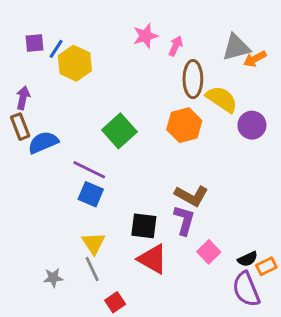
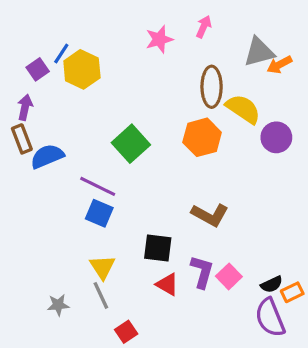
purple square: (35, 43) -> (38, 69), moved, turned -30
pink arrow: (176, 46) -> (204, 27), moved
purple L-shape: (184, 220) -> (202, 272), moved
red triangle: (153, 259) -> (167, 284), size x0.7

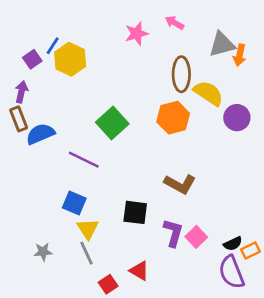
pink arrow: (204, 27) -> (175, 23), turned -84
orange arrow: (280, 65) -> (240, 55), turned -50
blue square: (99, 213) -> (74, 203), moved
red triangle: (167, 284) -> (139, 271), moved
gray star: (58, 305) -> (43, 252), moved

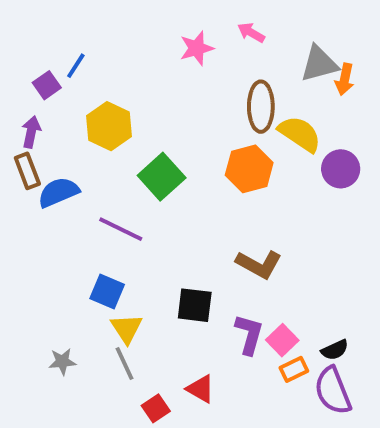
yellow hexagon: (70, 59) -> (109, 126), moved
orange rectangle: (250, 250) -> (294, 369), moved

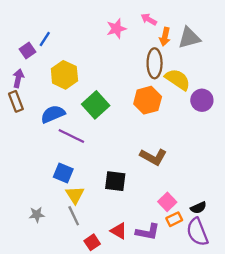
orange arrow: (345, 79) -> (165, 37), moved
blue semicircle: (58, 192) -> (53, 114), moved
purple L-shape: (249, 334) -> (148, 232), moved, turned 85

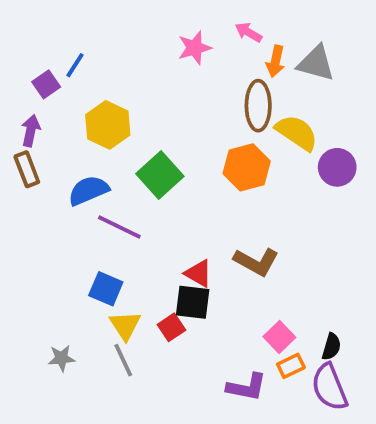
gray triangle: (189, 38) -> (316, 63), turned 30
black semicircle: (198, 208) -> (331, 347), turned -49
red triangle: (119, 231) -> (198, 273), moved
red square: (92, 242) -> (171, 327), moved

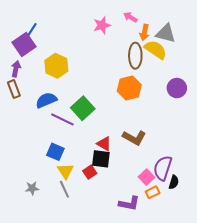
blue line: (75, 65) -> (32, 29), moved
purple square: (46, 84) -> (24, 45), size x1.6
yellow semicircle: (297, 133) -> (156, 50), moved
green square: (160, 175) -> (83, 108), moved
purple semicircle: (329, 387) -> (163, 168), moved, turned 40

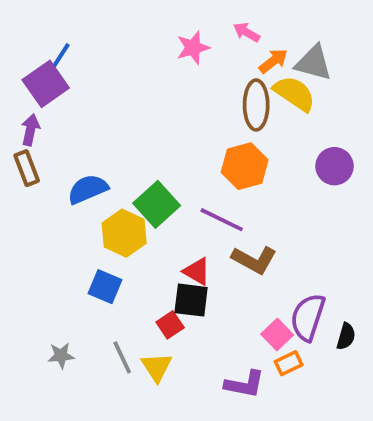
orange arrow: (144, 32) -> (273, 61), turned -140
yellow hexagon: (56, 66) -> (124, 233), moved
purple line: (62, 119) -> (222, 220), moved
yellow triangle: (65, 171) -> (157, 367), moved
black semicircle: (174, 182) -> (346, 336), moved

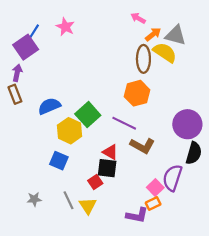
pink star: (193, 48) -> (65, 27), moved, turned -30
purple circle: (335, 166) -> (187, 124), moved, size x1.4
black semicircle: (346, 336) -> (194, 153), moved, size x1.5
orange rectangle: (289, 363) -> (153, 203), moved

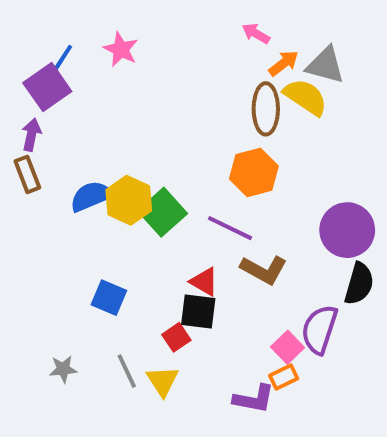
yellow hexagon: (70, 131) -> (129, 200), moved

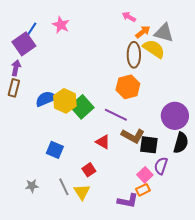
brown rectangle: (27, 174) -> (14, 88), turned 36
black square: (198, 311) -> (149, 145), moved
purple semicircle: (319, 329) -> (161, 166), size x0.7

